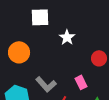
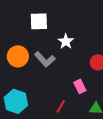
gray L-shape: (46, 84) -> (45, 59), moved

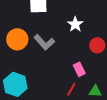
white star: (66, 41) -> (75, 24), moved
red line: (61, 106) -> (71, 89), moved

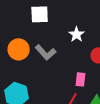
pink rectangle: (79, 69) -> (81, 79), turned 32

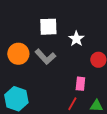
white square: (40, 14) -> (48, 27), moved

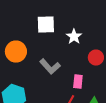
gray L-shape: (45, 57) -> (50, 66), moved

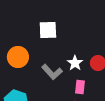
white star: (74, 36) -> (75, 63), moved

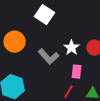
white square: (48, 30) -> (45, 15), turned 36

